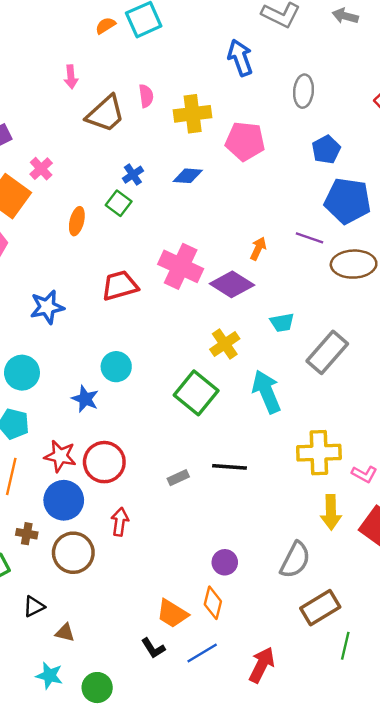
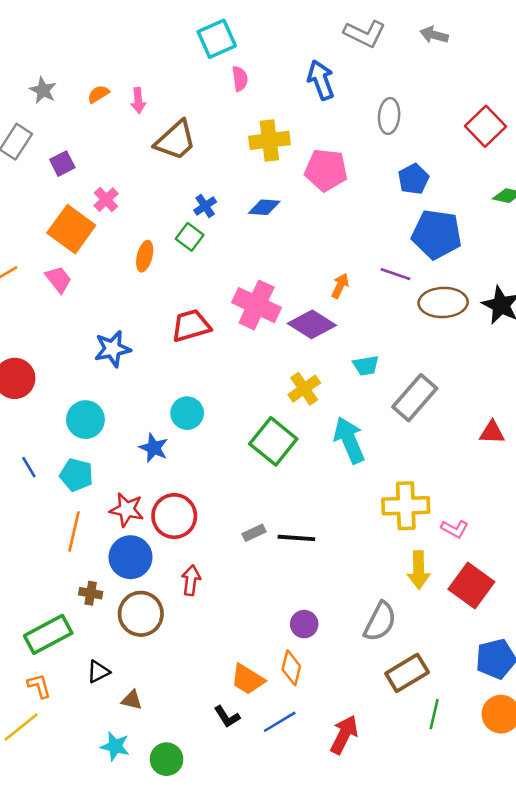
orange semicircle: (105, 26) -> (98, 94), moved
pink semicircle: (146, 96) -> (240, 79), moved
black line: (230, 467) -> (296, 538), moved

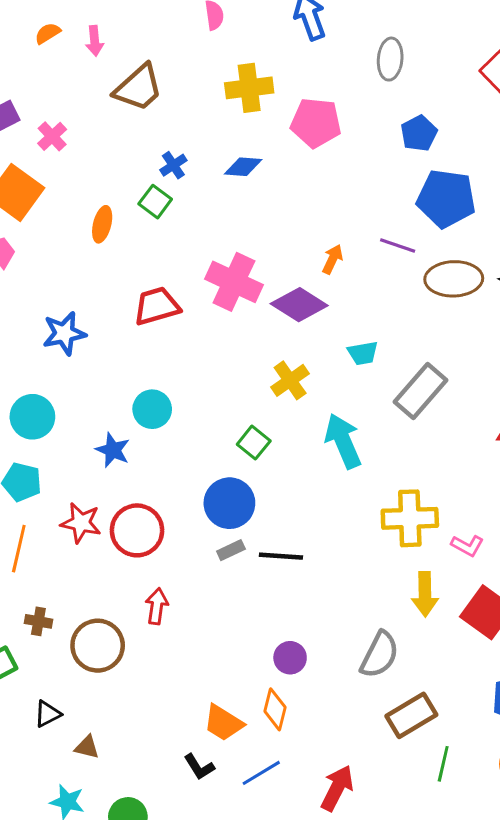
pink cross: (106, 200) -> (52, 136), moved
green square: (273, 441) -> (254, 443), size x0.6
blue circle: (130, 557) -> (229, 503), moved

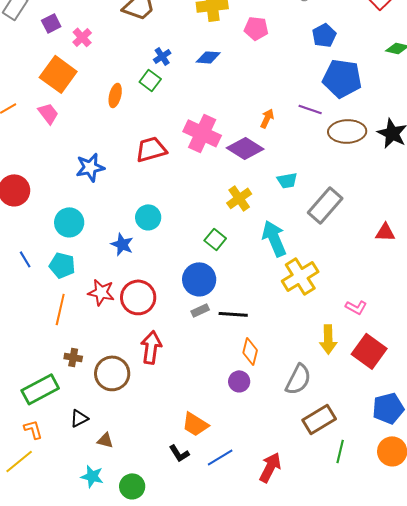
pink pentagon: (316, 123) -> (256, 28), size x0.7
yellow cross: (410, 518) -> (300, 276), moved, turned -30
red arrow: (157, 606) -> (151, 347), size x1.4
orange diamond: (275, 709) -> (250, 351), moved

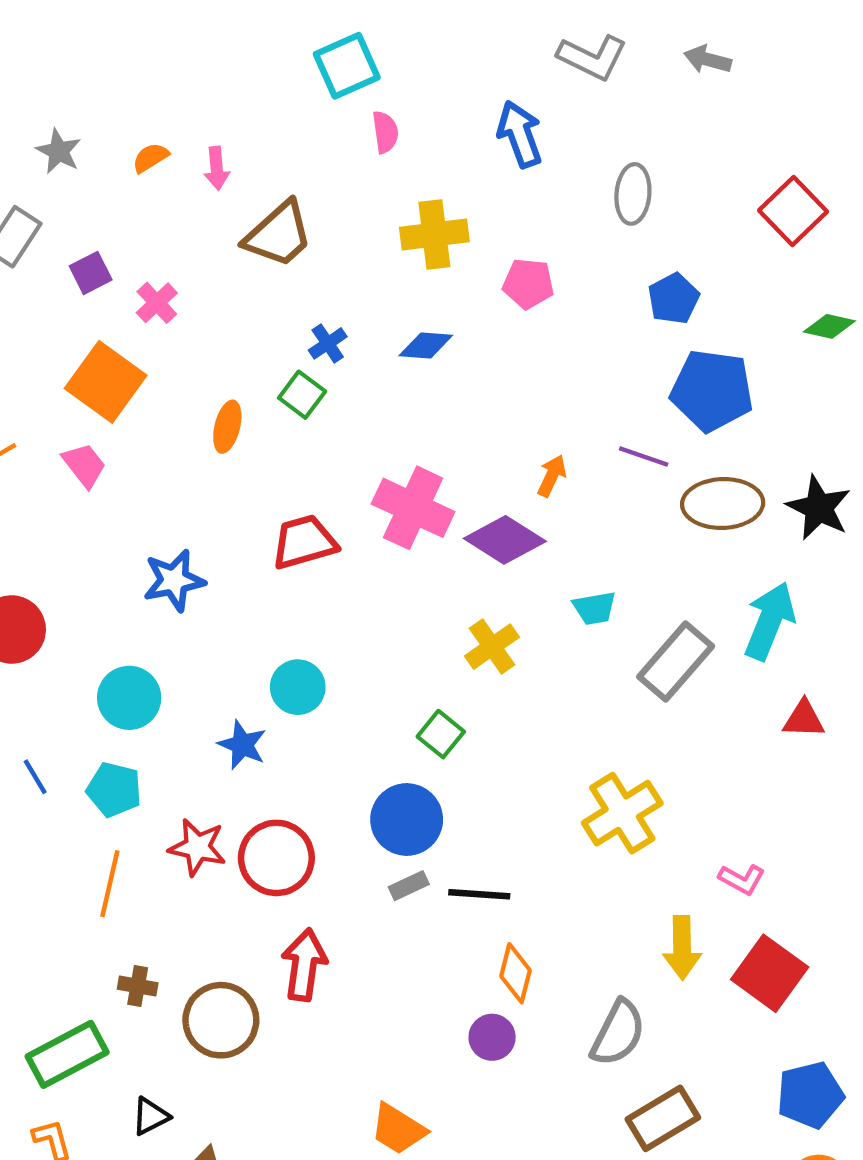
cyan arrow: (274, 238) -> (770, 621), moved, turned 45

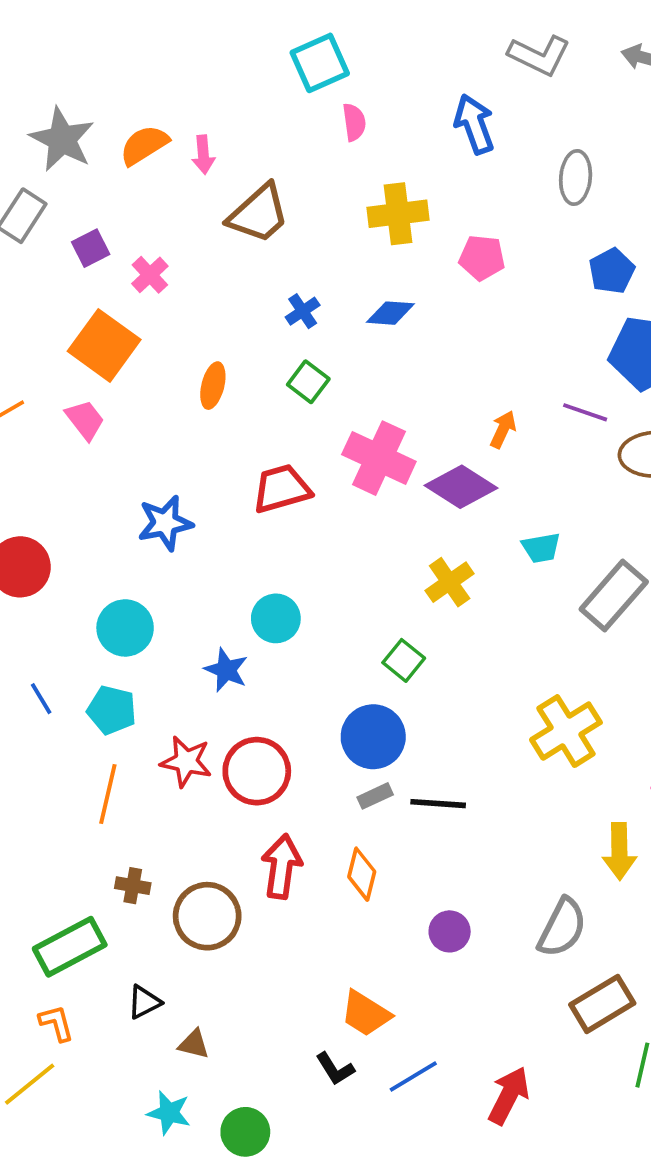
gray star: (59, 151) -> (62, 139), size x1.6
orange semicircle: (150, 158) -> (144, 145), size x1.5
green square: (302, 395) -> (308, 382), moved
orange diamond: (516, 973) -> (362, 874), moved

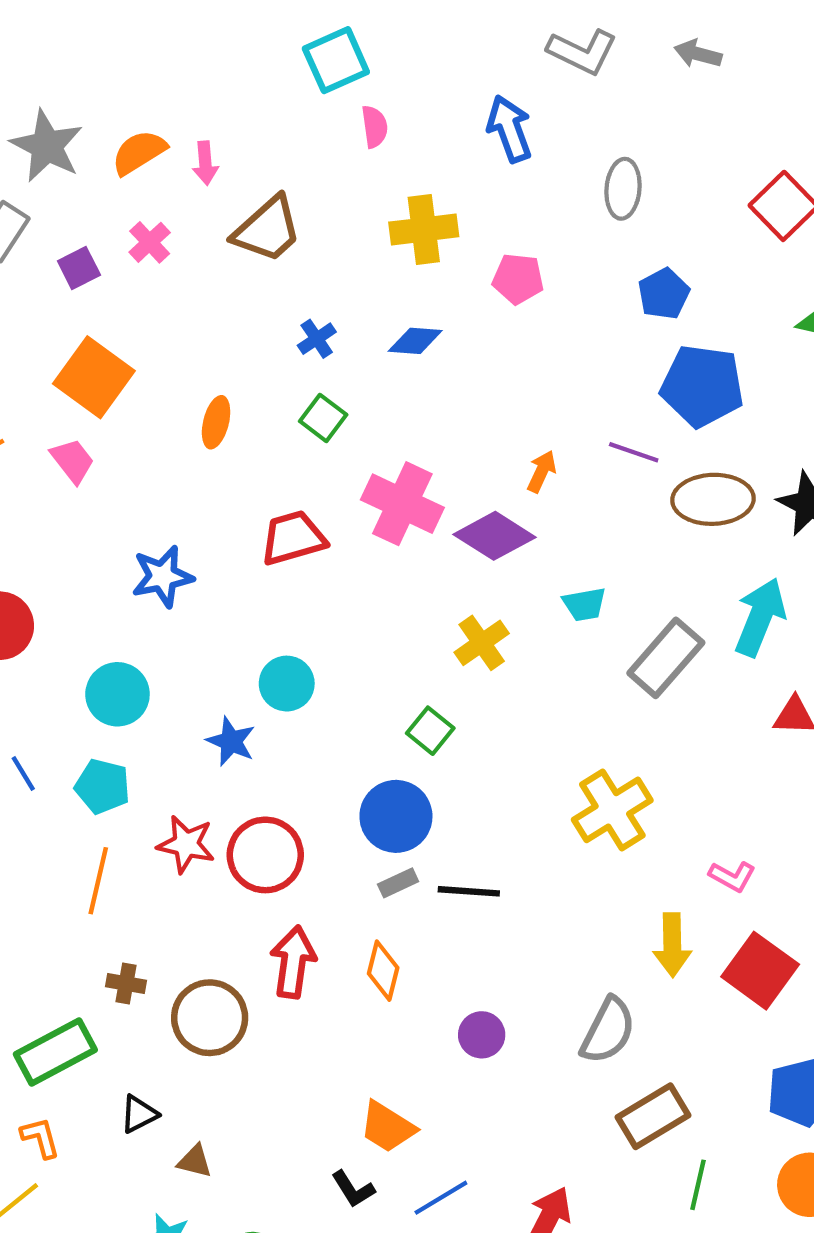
pink cross: (150, 275) -> (150, 242), moved

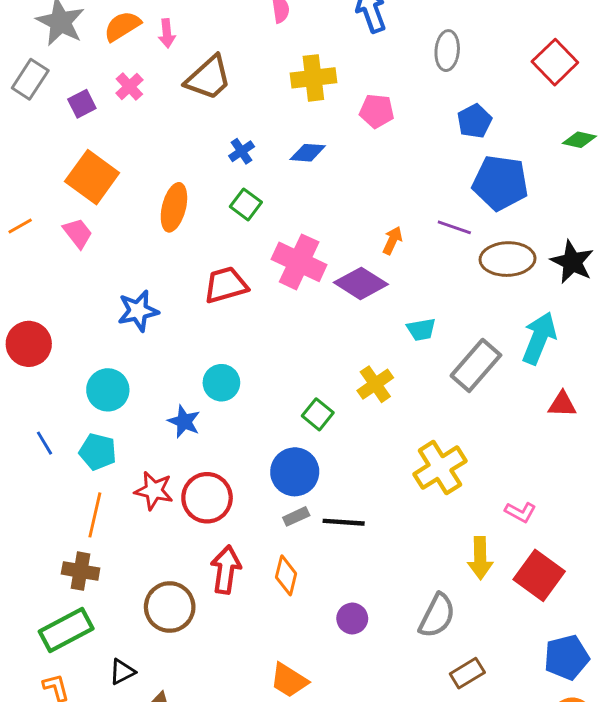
orange ellipse: (216, 422) -> (174, 207), size x1.4
yellow cross: (482, 643) -> (375, 384), moved
brown cross: (126, 983) -> (81, 571), moved, size x1.4
brown rectangle: (653, 1116) -> (467, 673), size x0.7

